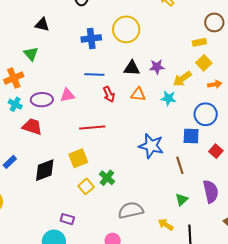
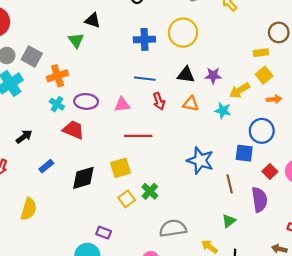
green triangle: (31, 54) -> (76, 40), moved
pink triangle: (67, 95) -> (122, 105), moved
purple semicircle: (211, 192) -> (259, 200), moved

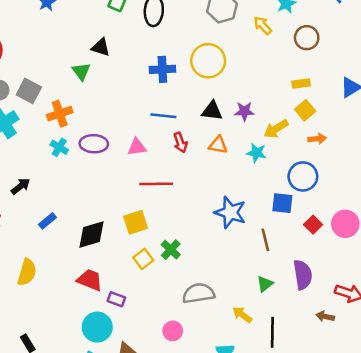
brown circle: (279, 32) -> (307, 38), moved
red trapezoid: (73, 130) -> (90, 280), moved
purple semicircle: (259, 200) -> (303, 275), moved

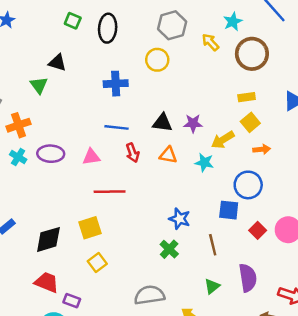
brown circle: (307, 38) -> (252, 54), size x1.4
yellow circle: (208, 61) -> (157, 60), moved, size x0.7
blue star: (230, 212) -> (180, 219), size x0.7
green cross: (171, 250) -> (169, 249), moved

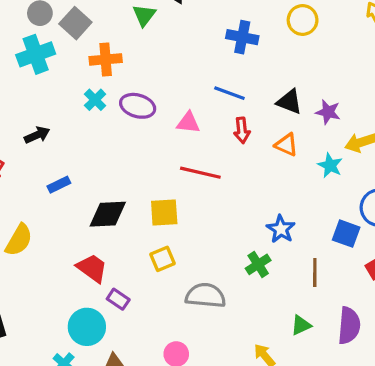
gray semicircle: (149, 295) -> (205, 296), moved

